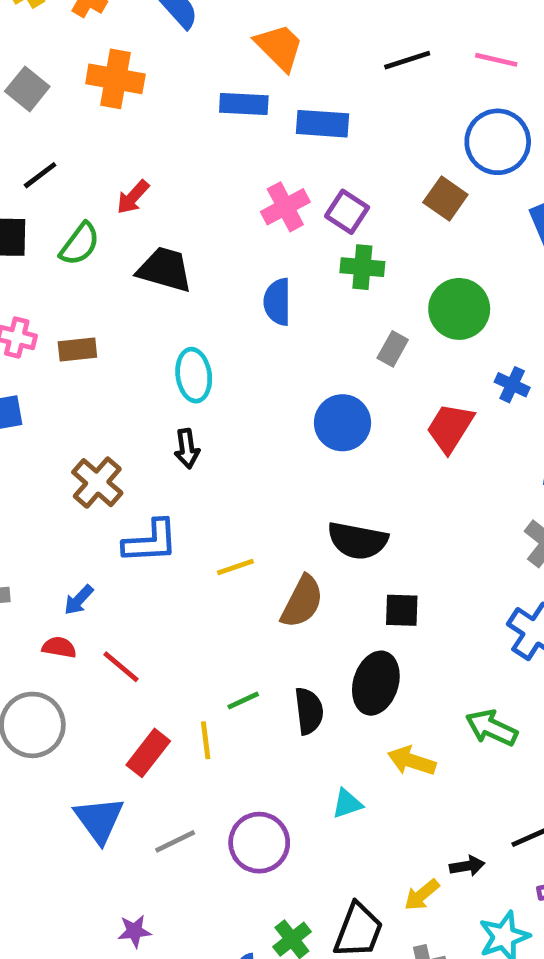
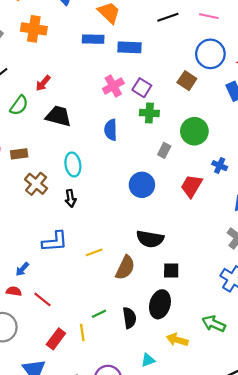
brown cross: (97, 483) -> (36, 184), moved

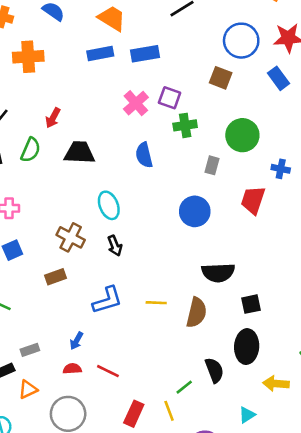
brown rectangle: (19, 154) -> (55, 277), moved
yellow line: (94, 252) -> (156, 303), turned 35
green line: (99, 314) -> (184, 387), moved
yellow line: (82, 332) -> (169, 411), moved

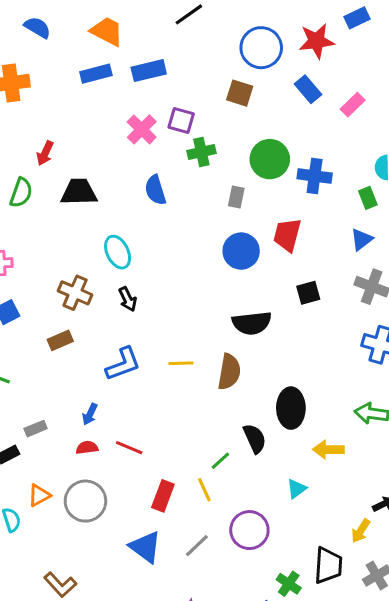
blue cross: (281, 169) -> (315, 176), moved, size x1.5
blue circle: (195, 211) -> (241, 251), moved
black square: (251, 304) -> (308, 293), moved
orange triangle: (28, 390) -> (39, 495), moved

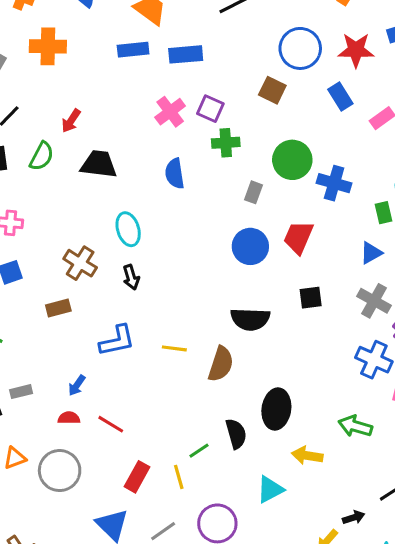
cyan triangle: (297, 489) -> (270, 489), size x1.4

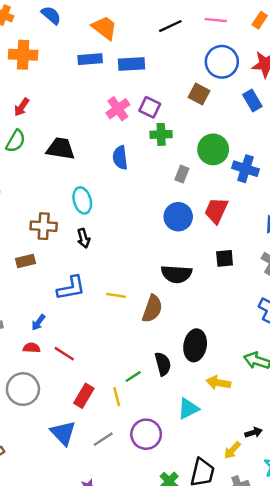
red arrow: (71, 121) -> (22, 107), moved
brown cross: (80, 263) -> (44, 226), turned -30

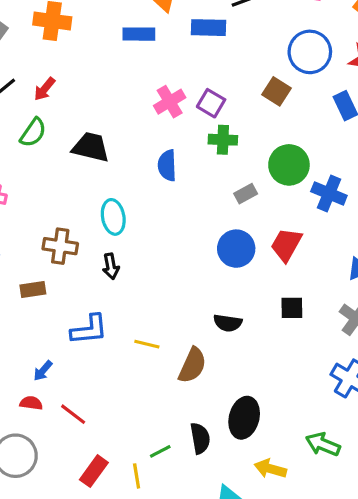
blue rectangle: (131, 64) -> (208, 28), moved
gray rectangle: (182, 174) -> (246, 194), turned 35
black semicircle: (176, 274) -> (228, 323), size x0.7

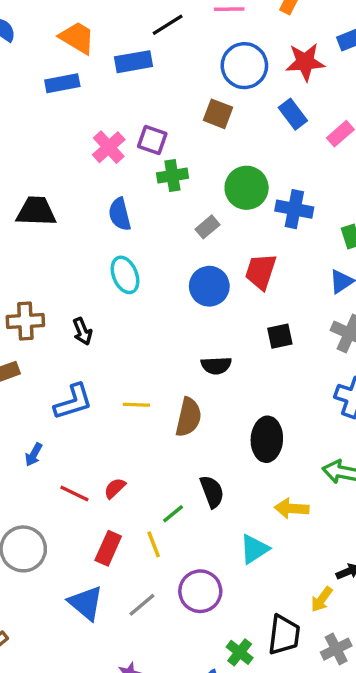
cyan ellipse: (113, 217) -> (125, 275), moved
red semicircle: (31, 403) -> (115, 488), moved, turned -40
black ellipse: (244, 418) -> (267, 439), moved

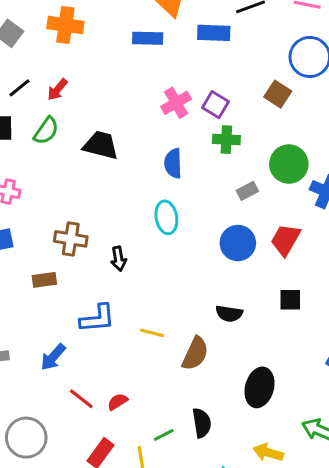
blue arrow: (34, 455) -> (53, 357), size x1.4

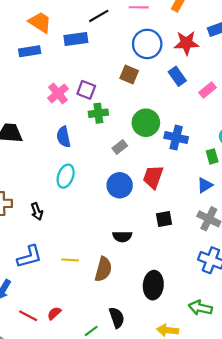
cyan ellipse: (166, 217) -> (66, 176), turned 40

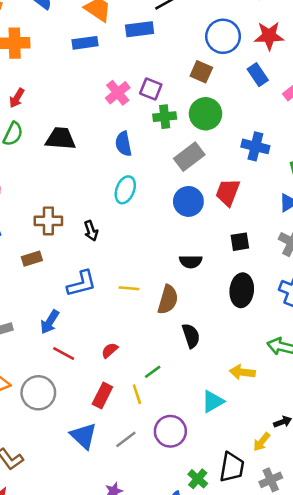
green circle: (146, 123) -> (206, 114), moved
gray rectangle: (120, 147) -> (189, 157), size x1.6
black ellipse: (153, 285) -> (242, 290), moved
red line: (28, 316) -> (64, 353), moved
black semicircle: (117, 318) -> (191, 336), moved

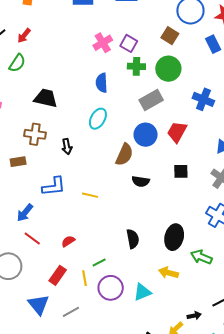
black trapezoid: (61, 139) -> (46, 98), moved
black ellipse: (242, 290) -> (174, 237), moved
brown semicircle: (168, 300) -> (124, 155), moved
purple circle: (170, 431) -> (111, 288), moved

